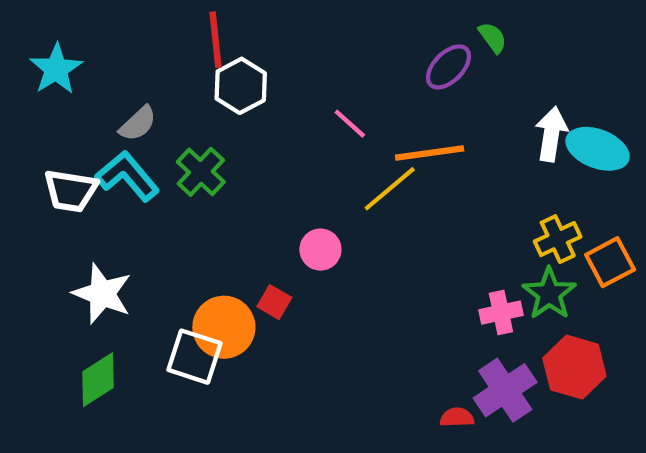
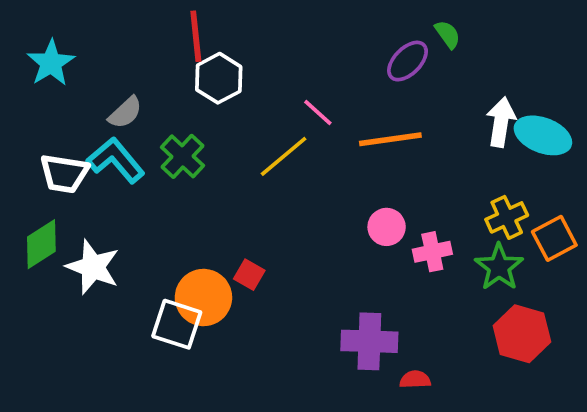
yellow line: (390, 189) -> (284, 156), moved
pink circle: (320, 250) -> (387, 227), moved
pink cross: (501, 313) -> (432, 252), moved
green diamond: (98, 380) -> (41, 244), moved
purple cross: (505, 390) -> (369, 341), moved, turned 36

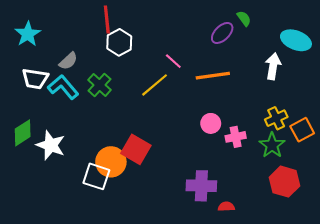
cyan ellipse: (543, 135) -> (296, 40), moved
white trapezoid: (64, 174) -> (35, 79), moved
red square: (249, 275) -> (136, 149), size x1.8

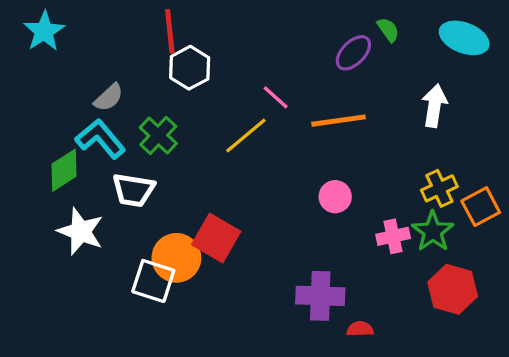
cyan star: (28, 34) -> (44, 31), moved
cyan ellipse: (296, 40) -> (464, 38), moved
white trapezoid: (35, 79) -> (133, 190), moved
green diamond: (23, 133) -> (64, 170), moved
pink cross: (236, 137) -> (393, 236), moved

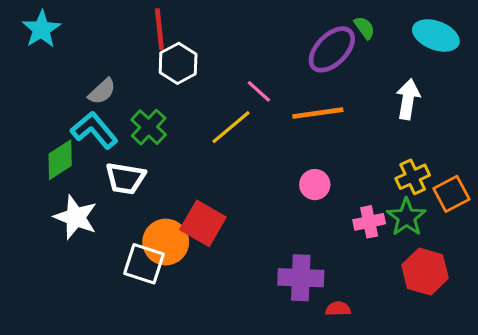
purple ellipse: (353, 53) -> (332, 49), size x1.4

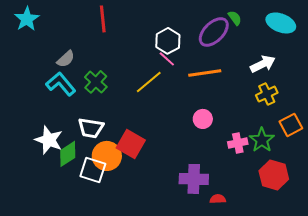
white hexagon: (178, 63) -> (168, 41), moved
white arrow: (408, 99) -> (263, 64), turned 55
green diamond: (60, 160) -> (68, 154), moved
yellow cross: (413, 177) -> (267, 94), moved
white trapezoid: (125, 178) -> (91, 128), moved

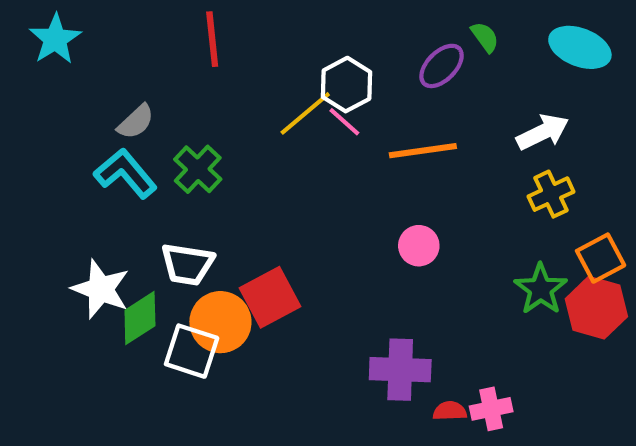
purple ellipse: (214, 32) -> (442, 66), size x0.7
yellow line: (149, 82) -> (305, 113), moved
pink cross: (238, 143) -> (491, 409), moved
red square: (131, 144) -> (270, 297), turned 32
red hexagon: (274, 175) -> (596, 308), moved

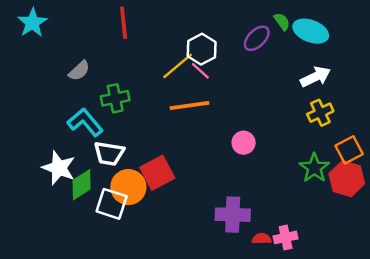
cyan ellipse: (580, 47) -> (311, 31), moved
orange line: (423, 151) -> (190, 105), moved
green cross: (198, 169) -> (115, 98), turned 36
cyan L-shape: (125, 173) -> (85, 122), moved

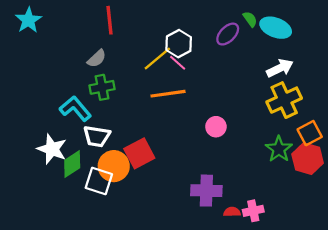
gray semicircle: (79, 71) -> (97, 59), moved
yellow cross: (320, 113) -> (284, 100), size x1.5

